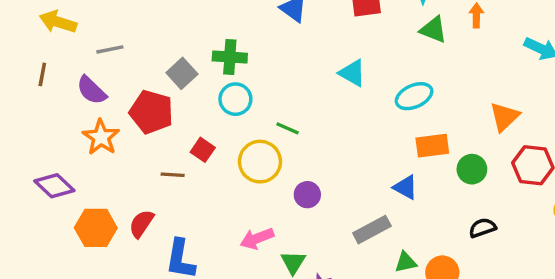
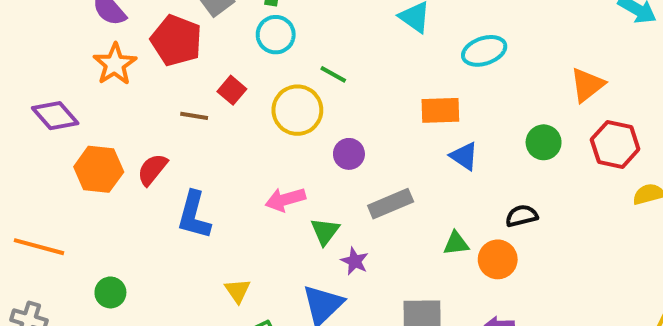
orange rectangle: (432, 146) -> (440, 110), moved
black semicircle: (482, 228) -> (522, 216), moved
gray rectangle: (372, 230) -> (391, 204), moved

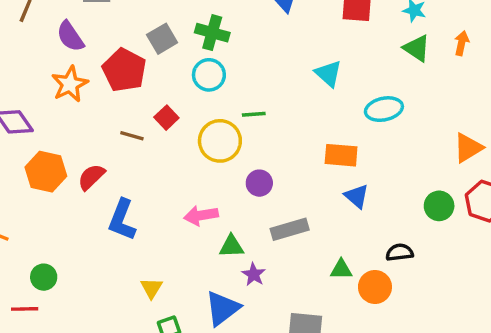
green line: (333, 74) -> (254, 114), turned -40
green circle: (544, 142) -> (439, 206), moved
green triangle: (325, 231) -> (231, 246), turned 44

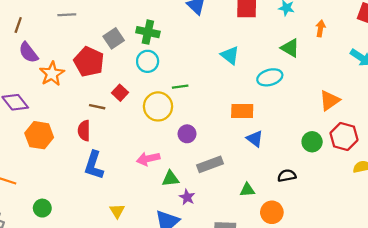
purple semicircle: (70, 36) -> (28, 53), moved
green triangle: (417, 48) -> (290, 48), moved
red semicircle: (91, 177) -> (84, 131), moved, turned -42
orange circle: (375, 287) -> (272, 212), moved

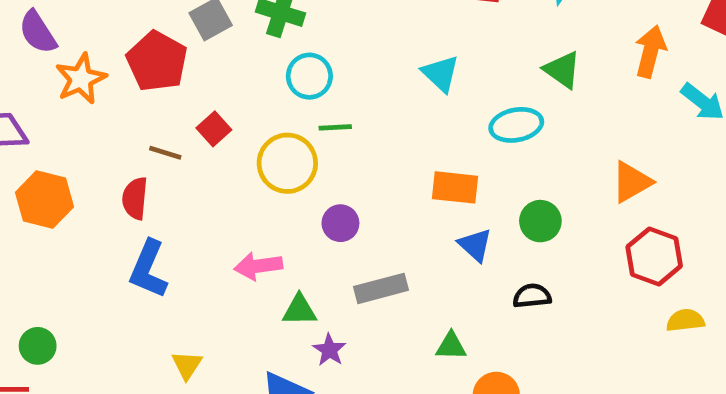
orange arrow: (321, 28) -> (650, 52), moved, size x1.5
cyan circle: (148, 61) -> (309, 76), moved
green circle: (312, 142) -> (540, 221), moved
black semicircle: (287, 176) -> (532, 296), moved

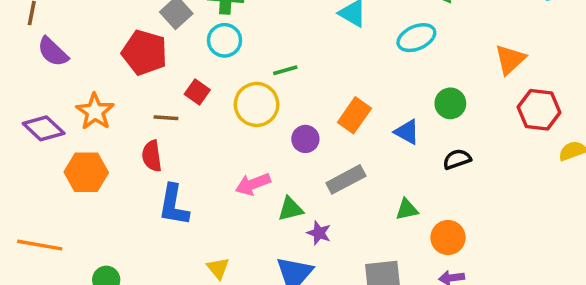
cyan circle: (309, 76) -> (224, 40), moved
orange star: (81, 79) -> (95, 112), moved
orange rectangle: (455, 187) -> (354, 115), moved, turned -48

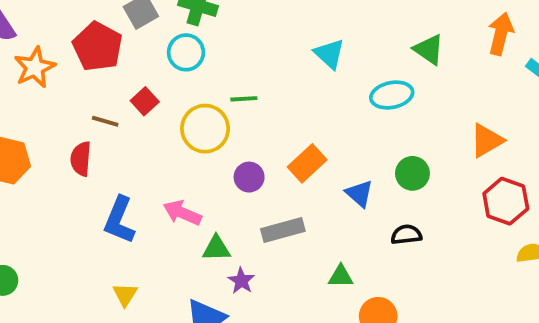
orange star: (95, 112) -> (35, 67), moved
pink arrow: (253, 184) -> (182, 213), turned 32
blue L-shape: (174, 205) -> (119, 220), moved

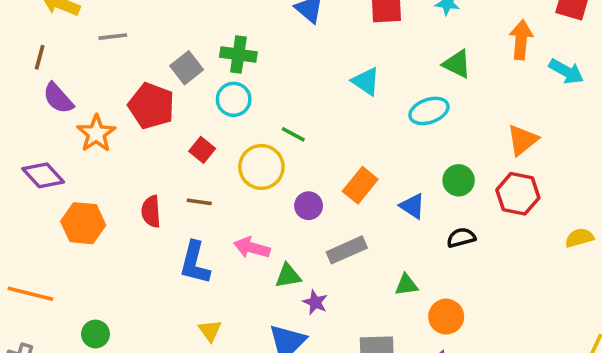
green line: (244, 99) -> (293, 134), turned 40
brown line: (105, 121) -> (199, 202), moved
red hexagon: (506, 201) -> (518, 194), moved

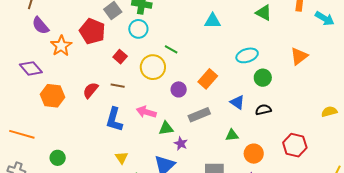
cyan triangle: (366, 81) -> (213, 21), turned -36
cyan ellipse: (429, 111) -> (247, 55), moved
red hexagon: (518, 194) -> (295, 145), moved
blue triangle: (412, 206) -> (237, 102), moved
red semicircle: (151, 211) -> (91, 90), turned 42

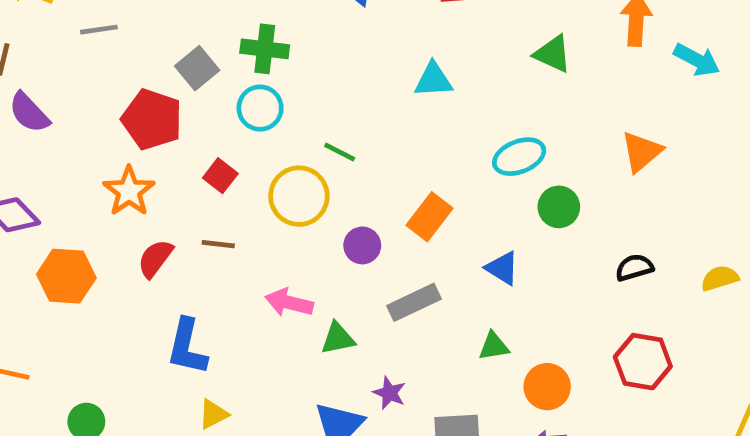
orange star: (61, 46) -> (129, 191), moved
black semicircle: (263, 110) -> (634, 268), moved
blue L-shape: (114, 120) -> (187, 347), moved
purple star: (181, 144) -> (389, 393), moved
yellow triangle: (122, 158) -> (213, 414), moved, turned 40

